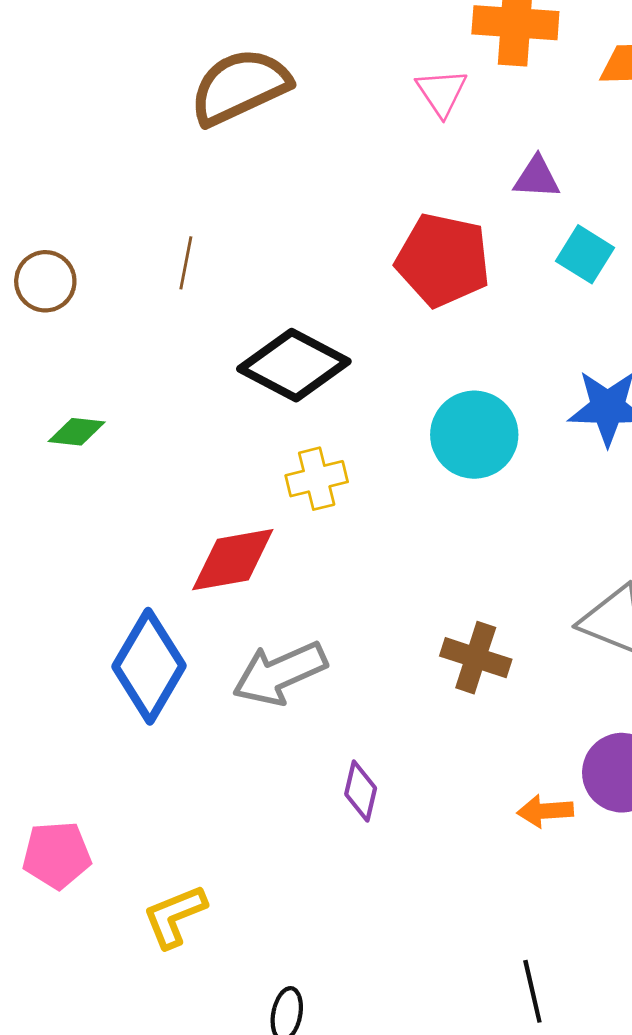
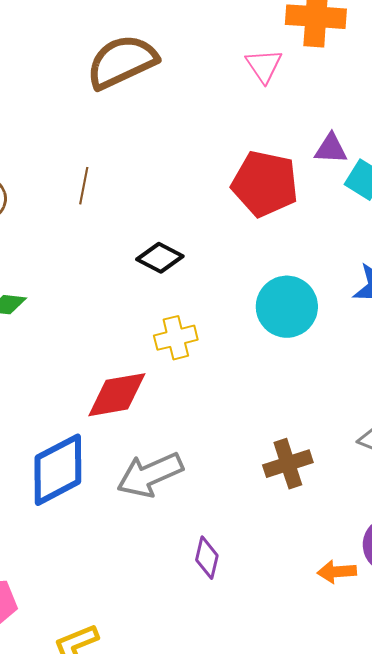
purple triangle: (537, 178) -> (331, 149), moved
black diamond: (294, 365) -> (160, 258), size x0.6
brown cross: (476, 658) -> (288, 464), turned -36
blue diamond: (149, 666) -> (58, 470), turned 32

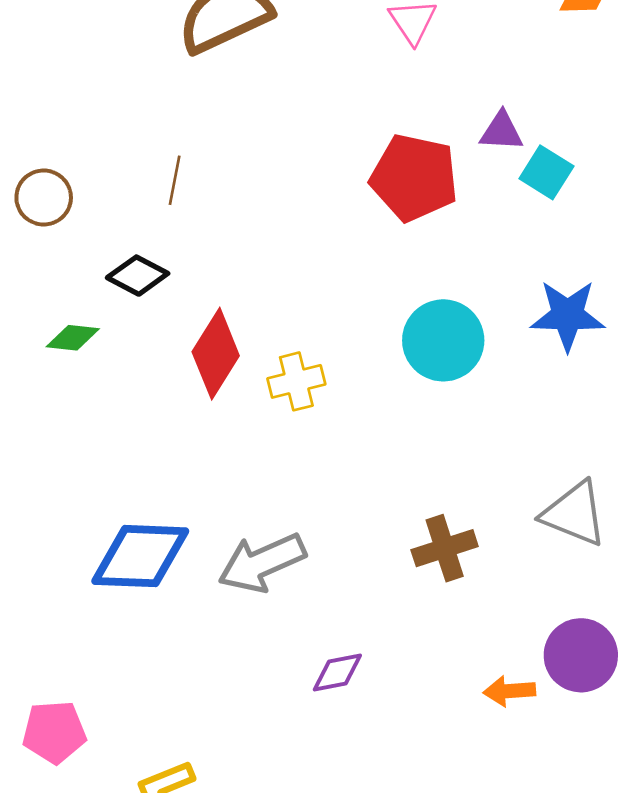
black diamond: (160, 258) -> (138, 276), moved
red diamond: (117, 395) -> (216, 354), moved, turned -48
blue diamond: (58, 470) -> (140, 556), turned 30
purple diamond: (207, 558) -> (337, 672), turned 66

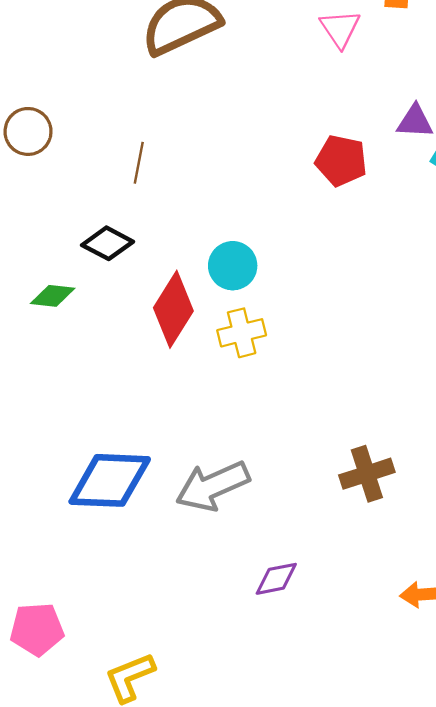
red pentagon: (414, 178) -> (341, 161), size x0.7
brown circle: (44, 198) -> (28, 131), moved
cyan circle: (443, 340) -> (233, 266), moved, size x0.7

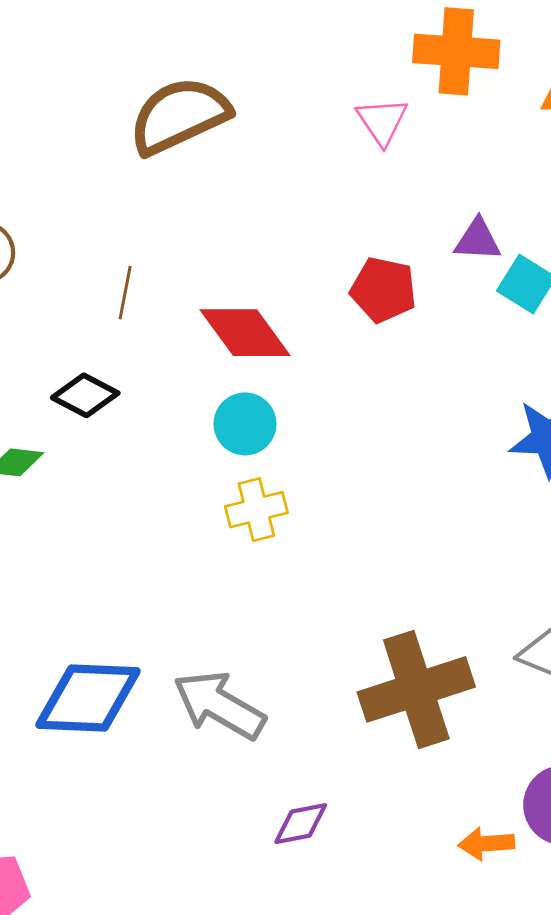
red diamond: (173, 309) -> (245, 333), moved, turned -68
brown cross: (367, 474) -> (416, 689), size x1.6
gray arrow: (213, 486) -> (219, 705), turned 54

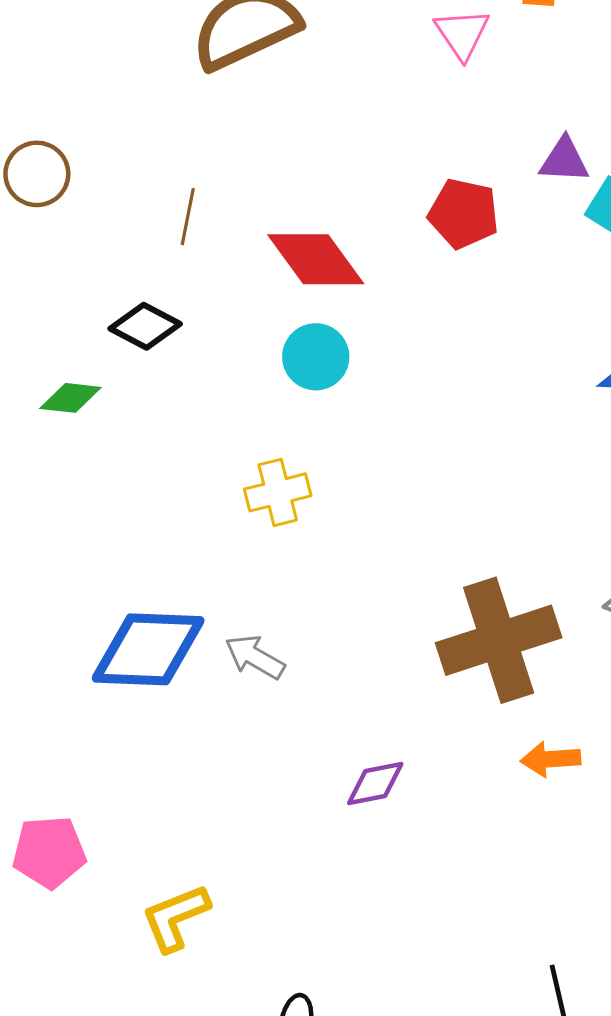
yellow cross: (256, 510) -> (278, 492), moved
gray arrow: (219, 705) -> (255, 657), moved, size x0.6
orange arrow: (486, 844) -> (550, 759), moved

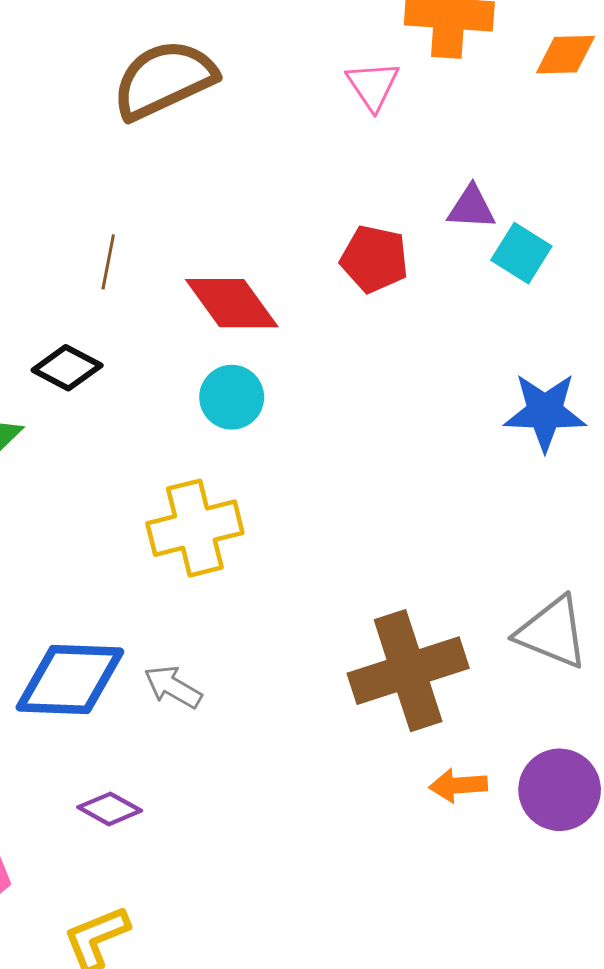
yellow cross: (278, 492) -> (195, 528), size x1.5
purple diamond: (375, 783) -> (110, 809), moved, turned 40

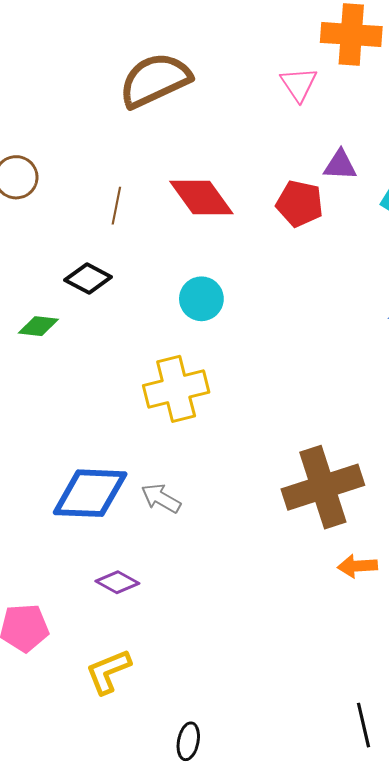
purple triangle: (471, 208) -> (340, 165), moved
red diamond: (232, 303) -> (201, 198), moved

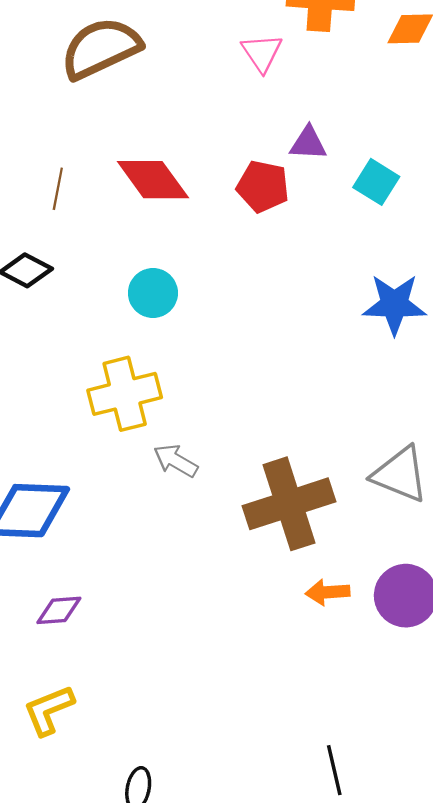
gray arrow: (161, 498) -> (176, 461), moved
purple diamond: (117, 582) -> (59, 610), turned -33

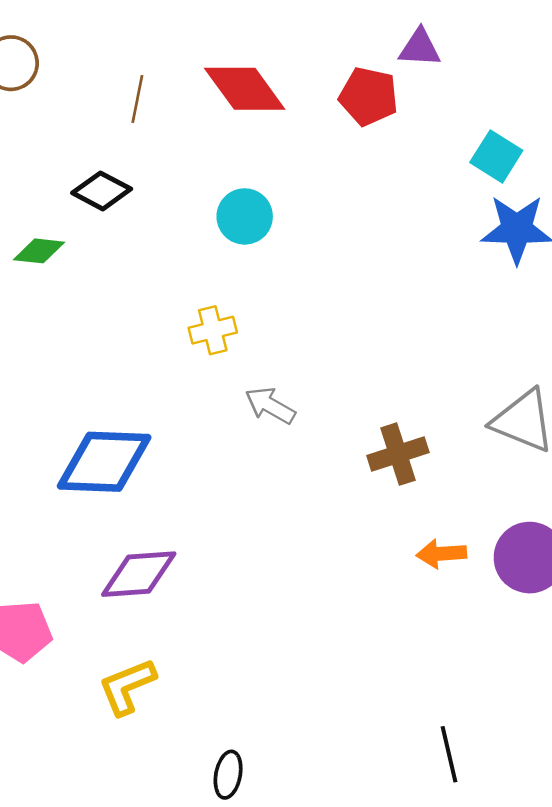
cyan square: (376, 182) -> (496, 156), moved
yellow cross: (125, 394) -> (213, 330), size x0.6
brown cross: (289, 504) -> (398, 454), size x0.6
purple diamond: (59, 610) -> (139, 574), size x1.5

